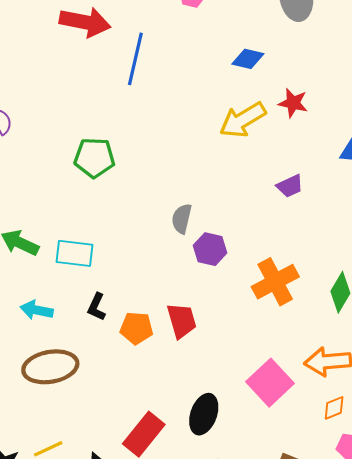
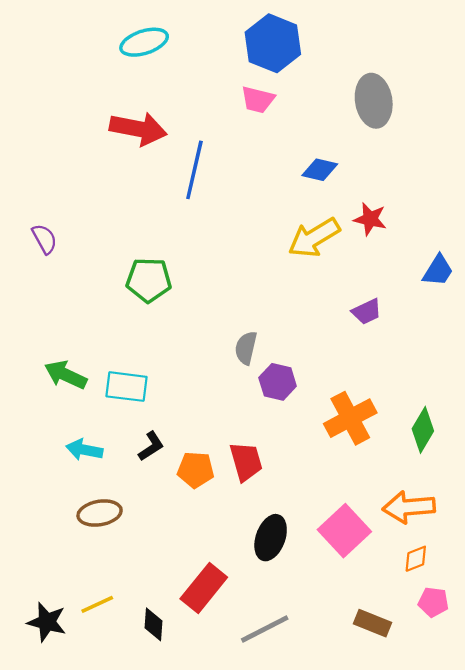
black L-shape: (97, 307) -> (151, 446), turned -148
brown ellipse: (50, 367) -> (100, 513), size x0.7
black ellipse: (204, 414) -> (271, 538), moved

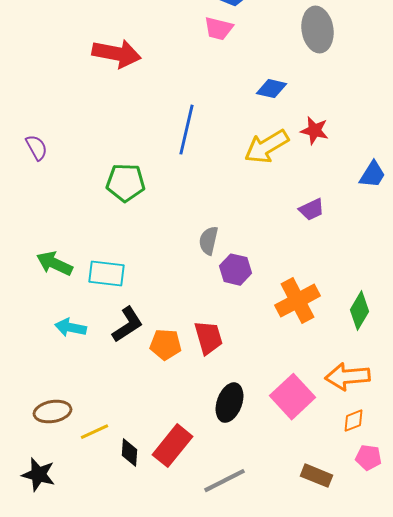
blue line: (194, 170) -> (186, 130), moved
black L-shape: (151, 446) -> (128, 325), size x1.4
brown ellipse: (100, 513) -> (52, 412), moved
yellow line: (97, 604) -> (94, 432), moved
black diamond: (153, 624) -> (130, 453), moved

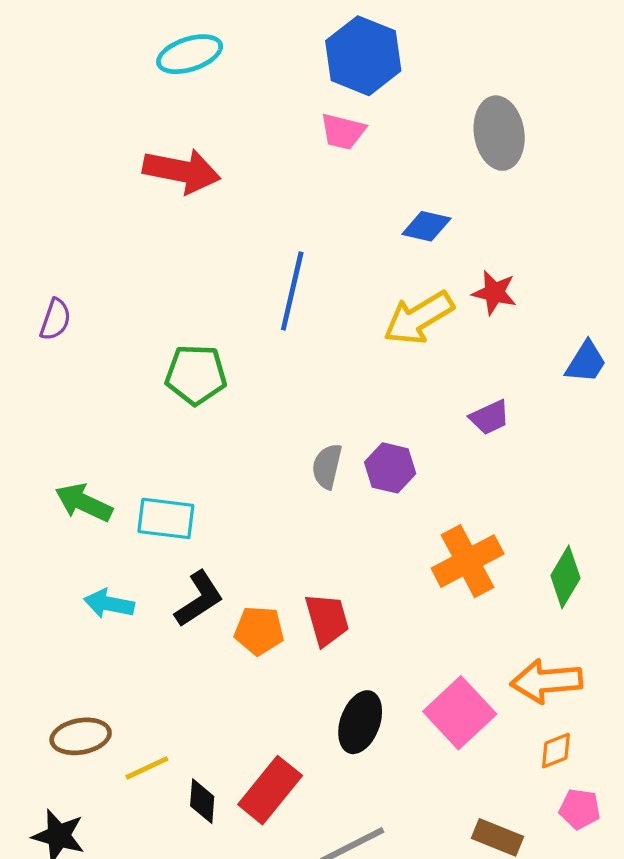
purple semicircle: (36, 148) -> (55, 319), turned 48
purple hexagon: (236, 270) -> (390, 468), moved

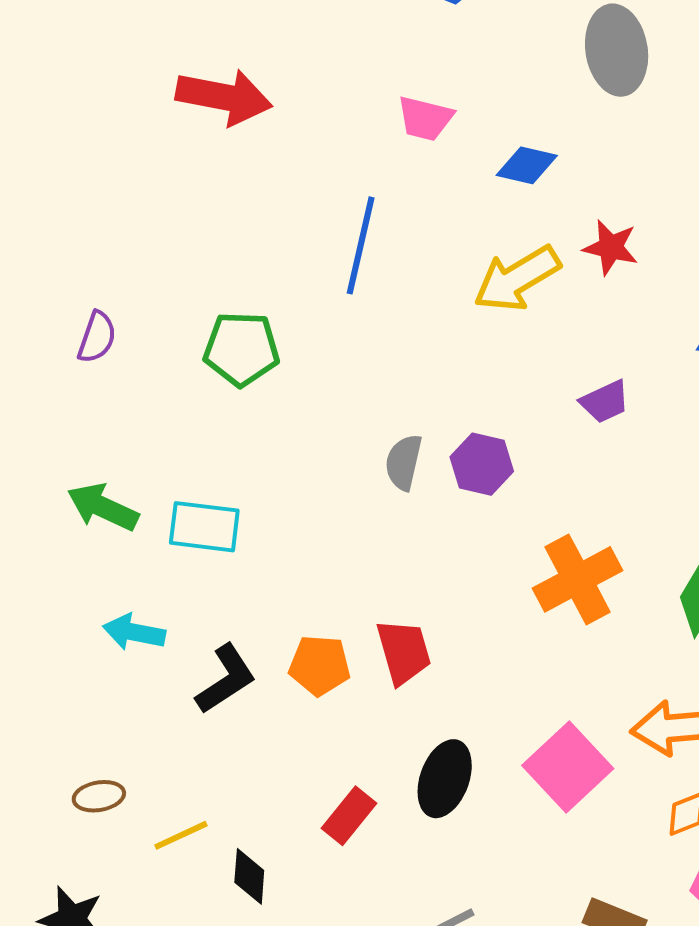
pink trapezoid: (343, 132) -> (425, 118), moved
purple semicircle: (55, 319) -> (97, 337), moved
black L-shape: (199, 599) -> (226, 679), moved
brown ellipse: (81, 736) -> (99, 796), size x0.7
red rectangle: (270, 790) -> (349, 816), moved, size x0.7

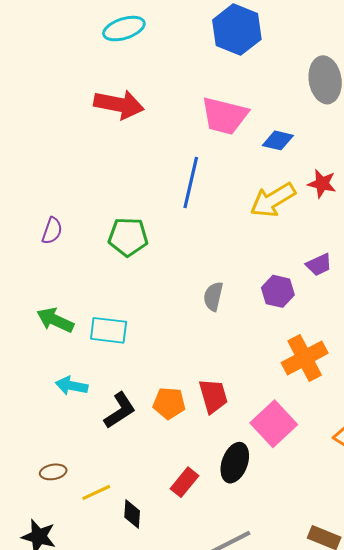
pink trapezoid: (425, 118) -> (225, 116), size x1.6
purple hexagon: (482, 464) -> (278, 291), moved
pink square: (568, 767) -> (274, 424), moved

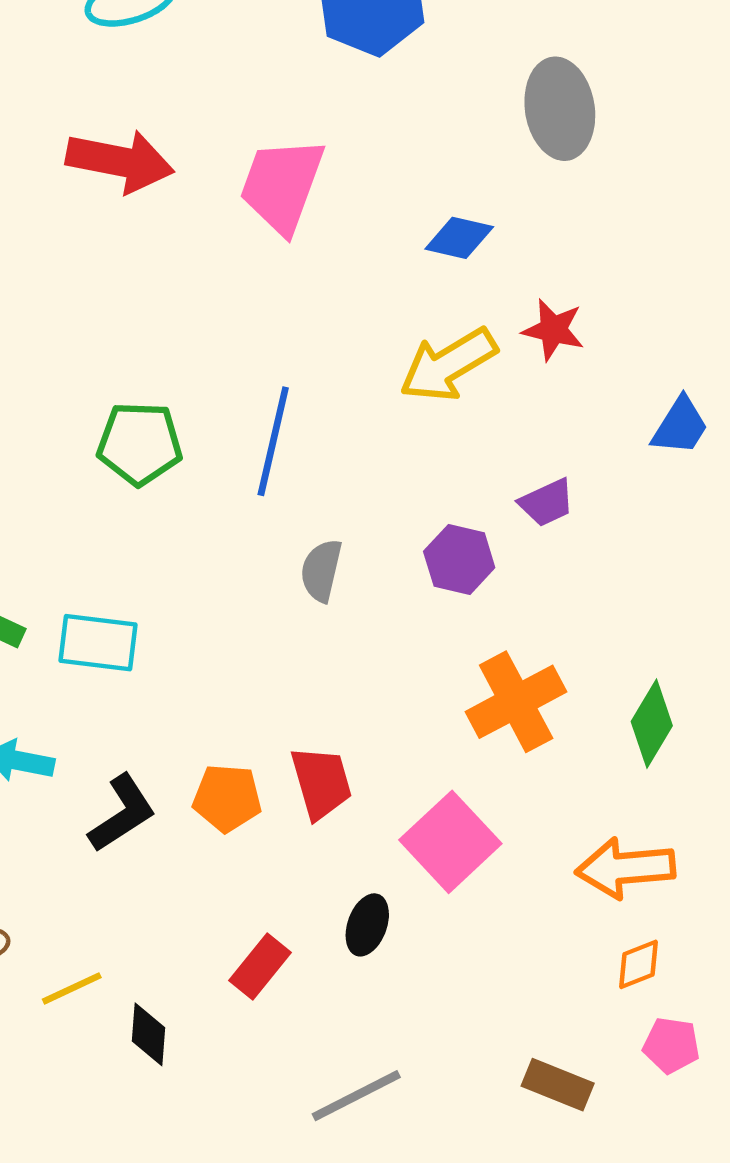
pink trapezoid: (225, 116) -> (282, 185), moved, turned 96
blue line: (191, 182) -> (273, 441), moved
black ellipse: (235, 463) -> (367, 925), size x0.7

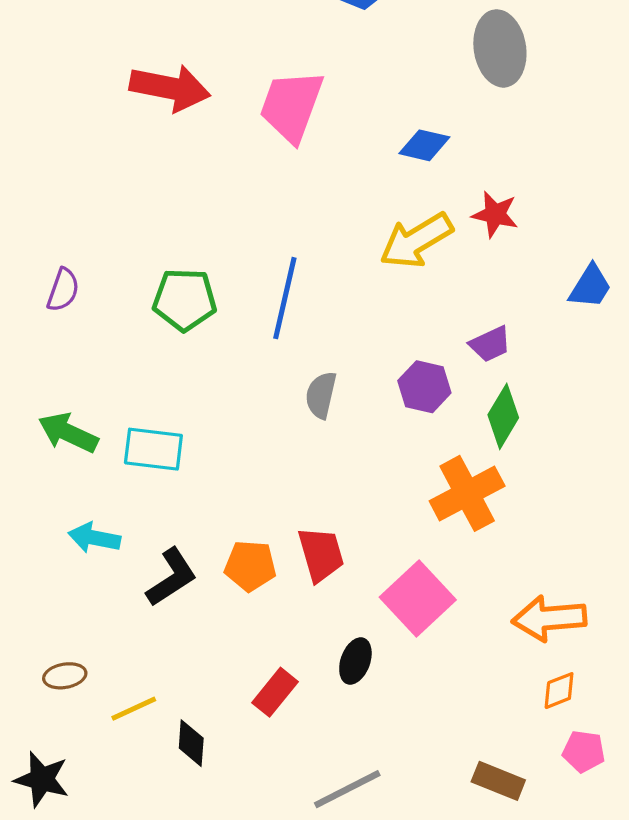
green diamond: (652, 724) -> (503, 416), moved

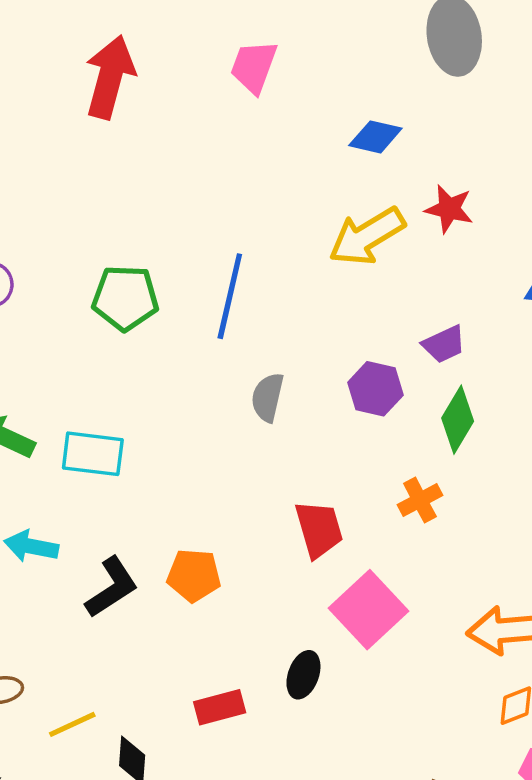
red arrow: (170, 88) -> (110, 77), turned -86
pink trapezoid: (291, 106) -> (254, 67), moved, size x0.7
orange cross: (467, 493) -> (420, 500), size x0.6
red trapezoid: (321, 554) -> (319, 529), moved
red rectangle: (275, 692) -> (220, 707), turned 36

